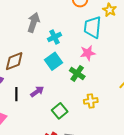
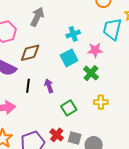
gray arrow: (34, 22) -> (37, 17), moved
pink star: (88, 53) -> (95, 50), moved
purple arrow: (37, 92) -> (49, 86), turned -80

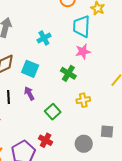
pink star: (95, 50) -> (83, 52), moved
cyan square: (69, 58) -> (30, 69), moved, turned -30
gray square: (75, 138) -> (107, 132), moved

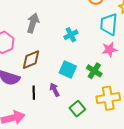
cyan square: (30, 69) -> (68, 70), moved
yellow cross: (83, 100) -> (108, 98), size x1.6

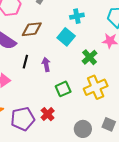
cyan square: (68, 70) -> (66, 37), moved
yellow cross: (108, 98) -> (96, 87), turned -30

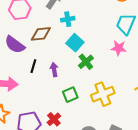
cyan cross: (77, 16) -> (68, 19), moved
green cross: (90, 57) -> (86, 62), moved

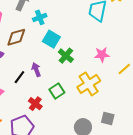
pink star: (119, 48) -> (102, 55), moved
black line: (33, 66) -> (19, 77), moved, turned 32
red cross: (54, 119) -> (35, 104), moved

